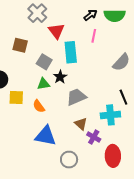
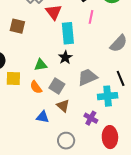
gray square: (44, 62) -> (57, 86), moved
black star: (60, 77) -> (65, 57), moved
gray trapezoid: (76, 97) -> (87, 77), moved
brown triangle: (81, 124) -> (63, 106), moved
blue triangle: (46, 136) -> (43, 117), size x0.6

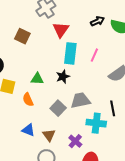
pink line: (91, 17) -> (94, 55), moved
gray square: (57, 86) -> (58, 108), moved
brown triangle: (63, 106) -> (49, 135), moved

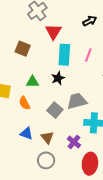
brown square: (22, 36) -> (23, 49), moved

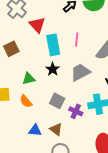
brown square: (23, 49) -> (11, 49), turned -35
gray trapezoid: (77, 101) -> (80, 72), moved
purple cross: (74, 142) -> (76, 111), moved

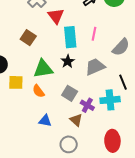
brown square: (11, 49) -> (28, 38), turned -35
green triangle: (29, 79) -> (43, 69), size x1.5
brown triangle: (56, 129) -> (76, 120), moved

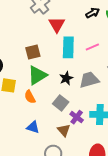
pink line: (94, 34) -> (92, 47), turned 48
brown square: (28, 38) -> (33, 52), moved, turned 35
black star: (68, 61) -> (66, 78), moved
green triangle: (43, 69) -> (37, 75), turned -30

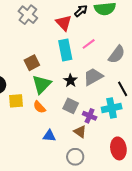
red triangle: (57, 25) -> (64, 23), moved

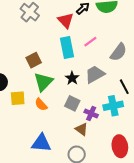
blue triangle: (49, 136) -> (41, 143), moved, size x1.5

